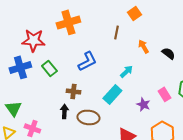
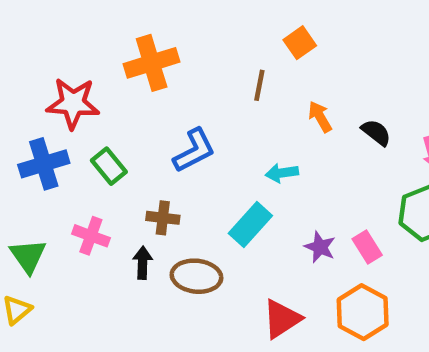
cyan arrow: (126, 71) -> (282, 173), turned -144
pink rectangle: (164, 94) -> (367, 247), moved
pink cross: (32, 128) -> (91, 236), moved

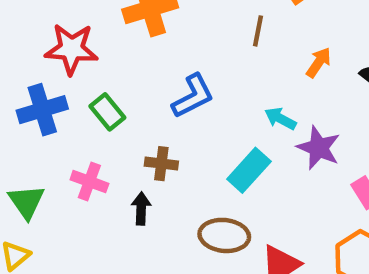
orange arrow: (320, 117) -> (319, 62), turned 64
cyan arrow: (282, 173) -> (280, 119), turned 36
purple star: (320, 247) -> (319, 148), moved, size x1.4
brown ellipse: (196, 276) -> (224, 235), moved

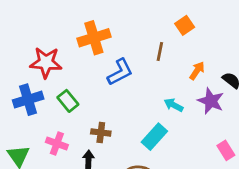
blue L-shape: (193, 96) -> (120, 72), moved
purple star: (319, 148) -> (211, 101), moved

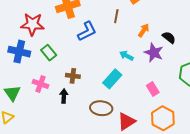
blue cross: (28, 100) -> (19, 52), turned 30
pink rectangle: (226, 150) -> (153, 89), moved

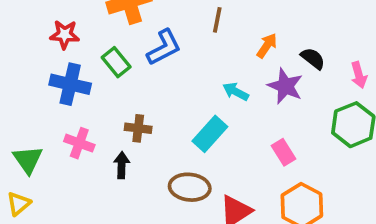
red star: (32, 24) -> (65, 35), size x0.7
blue cross: (19, 52) -> (70, 84), moved
green rectangle: (49, 53) -> (116, 62), moved

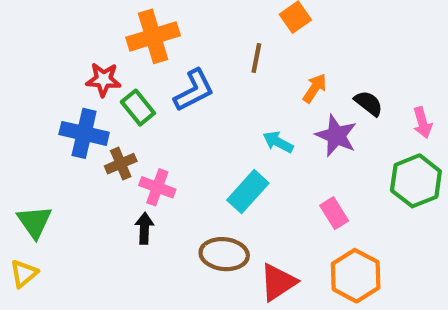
red star: (65, 35) -> (103, 80), moved
brown cross: (138, 128) -> (121, 164), moved, turned -30
pink cross: (79, 143) -> (157, 187), moved

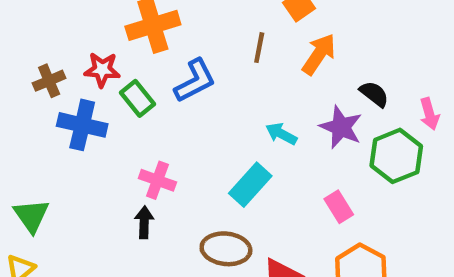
orange arrow: (315, 88) -> (319, 54), moved, size x1.4
brown cross: (121, 164) -> (49, 81), moved
green hexagon: (416, 181) -> (396, 156), moved

